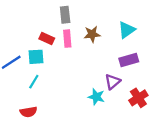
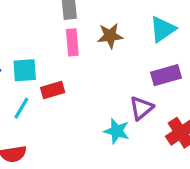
red rectangle: (47, 39) -> (53, 90), moved, turned -40

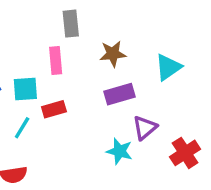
cyan triangle: (163, 29) -> (168, 67), moved
pink rectangle: (72, 42) -> (56, 60), moved
purple rectangle: (166, 75) -> (119, 94), moved

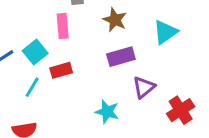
brown star: (113, 54) -> (115, 20), turned 30
cyan square: (25, 89) -> (35, 52), turned -35
cyan star: (119, 151) -> (107, 112), moved

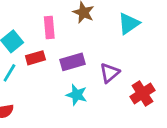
pink rectangle: (63, 26) -> (49, 28), moved
purple rectangle: (121, 57) -> (72, 62), moved

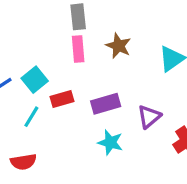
pink rectangle: (49, 28) -> (78, 49), moved

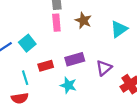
red rectangle: (62, 99) -> (46, 66), moved
cyan line: (31, 117) -> (25, 78), moved, turned -48
cyan star: (110, 142) -> (68, 85), moved

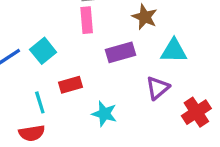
brown star: (83, 20) -> (145, 17), moved
cyan triangle: (119, 29) -> (174, 51), moved, turned 36
purple rectangle: (75, 59) -> (121, 52), moved

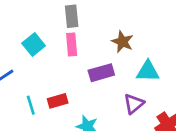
cyan square: (43, 51) -> (34, 44), moved
cyan line: (40, 102) -> (31, 105), moved

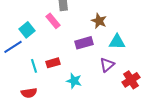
cyan square: (34, 44) -> (27, 30), moved
pink rectangle: (72, 44) -> (53, 21), moved, turned -35

